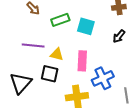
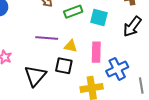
black arrow: (119, 36) -> (132, 27), size x1.5

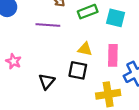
purple line: (47, 38) -> (48, 25), moved
black triangle: (35, 76) -> (47, 81), size x0.7

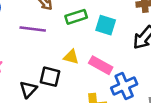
pink rectangle: (113, 55) -> (101, 65), turned -65
black square: (78, 70) -> (50, 77), moved

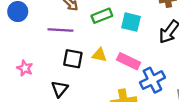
black square: (50, 77) -> (73, 59), moved

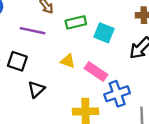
black square: (73, 59) -> (17, 61), moved
black triangle: (60, 89) -> (36, 89), moved

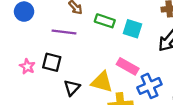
green rectangle: (76, 22) -> (105, 21), turned 36
yellow triangle: (68, 61) -> (102, 82), moved, size x1.5

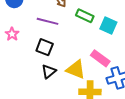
black square: (52, 62) -> (45, 47), moved
pink star: (27, 66) -> (12, 34), moved

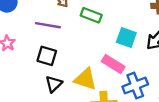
cyan square: (108, 26) -> (126, 37), moved

